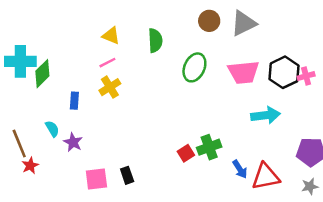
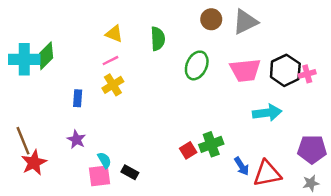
green diamond: (42, 74) -> (46, 56), moved
cyan semicircle: (52, 129) -> (104, 160), moved
red star: (30, 166) -> (34, 163), size x1.5
black rectangle: (127, 175) -> (130, 172), turned -42

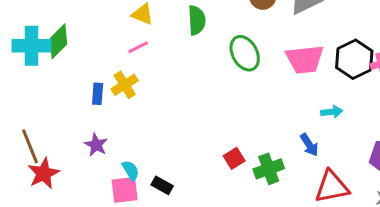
green ellipse: (197, 65) -> (245, 53), turned -52
yellow cross: (113, 85) -> (125, 85), moved
cyan arrow: (267, 113) -> (332, 112), size x0.6
green cross: (211, 144) -> (269, 169), moved
blue arrow: (242, 166) -> (309, 145), moved

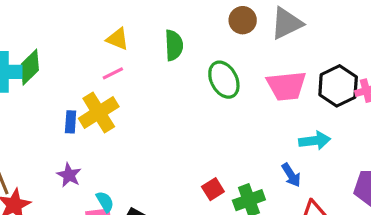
yellow cross: (125, 85) -> (99, 112), size x1.4
cyan arrow: (332, 112) -> (315, 141), size x1.4

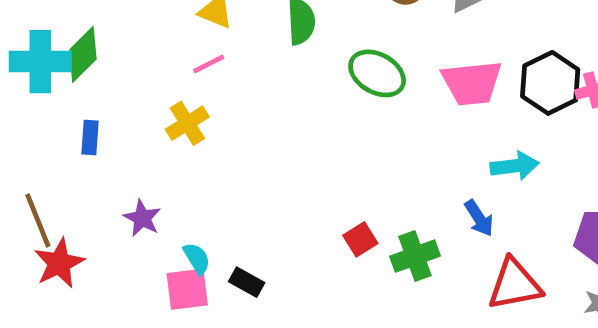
green ellipse: (224, 80) -> (377, 73), turned -33
yellow cross: (99, 112) -> (187, 123), size x0.7
blue rectangle: (71, 122) -> (90, 137), moved

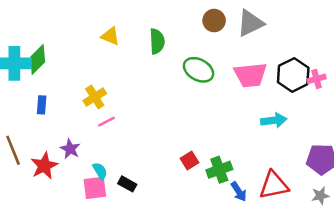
pink line: (209, 64) -> (106, 122), moved
blue arrow: (479, 218) -> (239, 192), moved
red star: (59, 263) -> (44, 166), moved

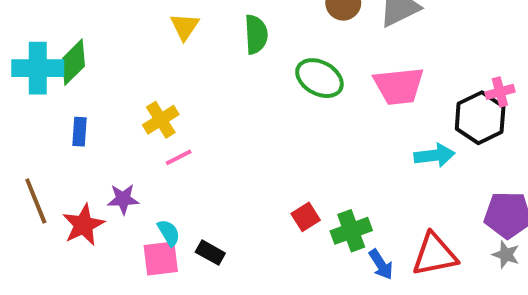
yellow triangle: (110, 36) -> (185, 26), turned 42
black hexagon: (293, 75) -> (480, 118), moved
purple star: (70, 149) -> (123, 199), turned -30
gray star: (320, 196) -> (506, 255), moved, turned 30

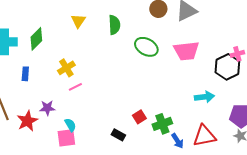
green diamond: (74, 62) -> (36, 39), moved
cyan arrow: (435, 155) -> (204, 97), moved
black rectangle: (210, 253) -> (118, 135), moved

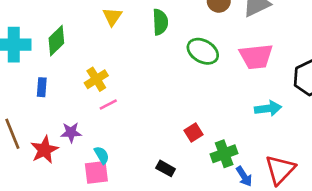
cyan arrow: (204, 97) -> (268, 108), moved
red square: (139, 117) -> (193, 132), moved
red triangle: (204, 136) -> (280, 170), turned -35

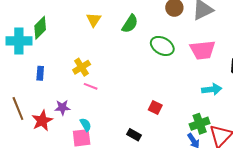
green semicircle: (160, 22) -> (130, 24), turned 36
green diamond: (56, 41) -> (40, 28), moved
pink line: (108, 104) -> (91, 86), turned 48
red square: (193, 132) -> (155, 108), turned -32
green cross: (224, 154) -> (200, 124), moved

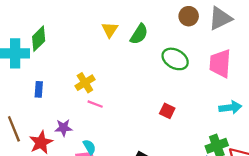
yellow triangle: (94, 20) -> (110, 30), moved
pink trapezoid: (203, 50) -> (220, 63), turned 100
red square: (155, 108) -> (167, 111), moved

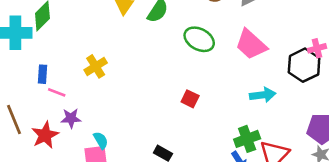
pink trapezoid: (220, 63) -> (251, 44), turned -52
pink line: (95, 104) -> (57, 92), moved

